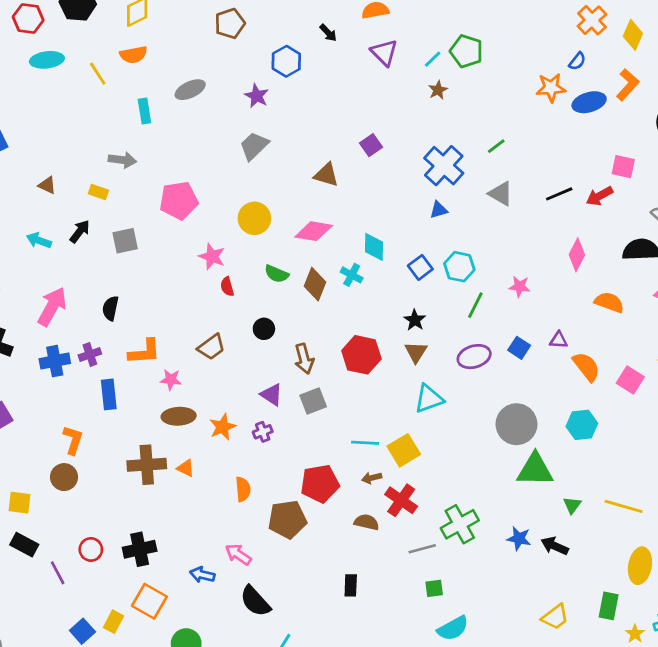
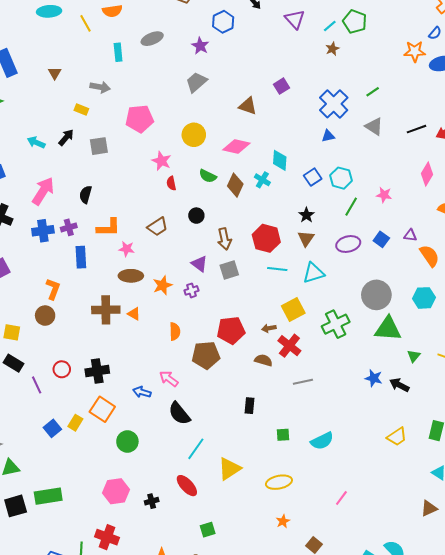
brown triangle: (47, 185) -> (55, 73), moved, turned 32
cyan line: (365, 443) -> (277, 269), moved
green cross: (460, 524) -> (336, 324), moved
green square: (434, 588) -> (283, 435), moved

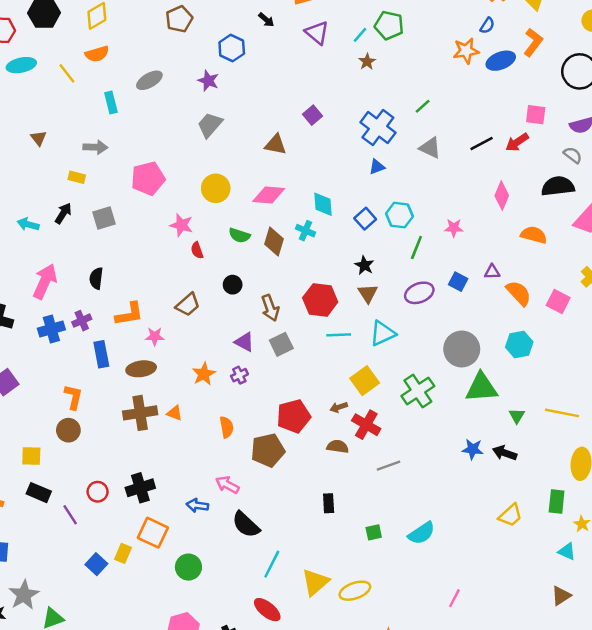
brown ellipse: (131, 276) -> (141, 369), moved
yellow ellipse: (279, 482) -> (355, 591), moved

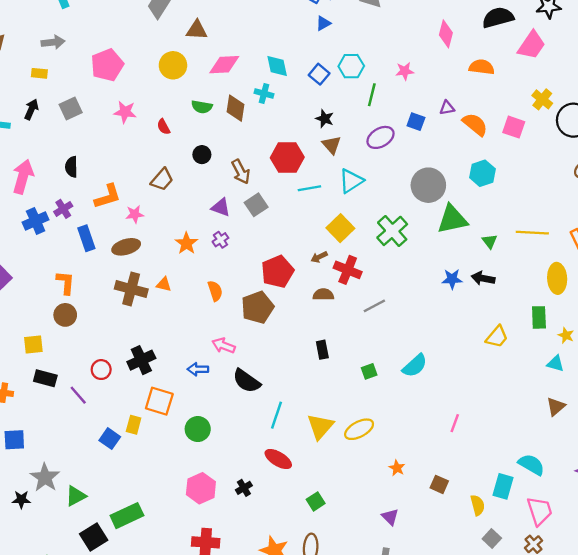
brown triangle: (276, 145) -> (197, 30), moved
pink star: (181, 225) -> (125, 112), moved
brown cross: (140, 413) -> (131, 289), turned 32

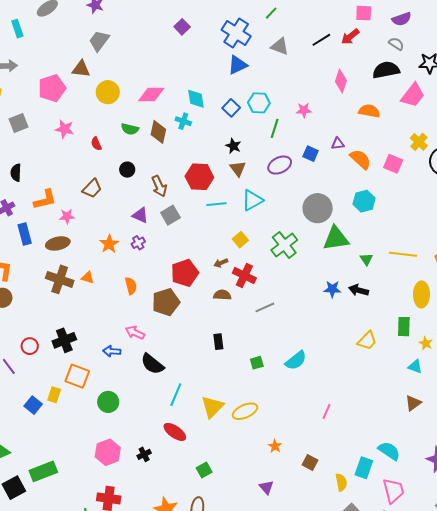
blue triangle: (323, 23) -> (238, 65), size x1.5
brown triangle: (197, 30) -> (81, 69), moved
yellow square: (340, 228) -> (240, 240), size x0.7

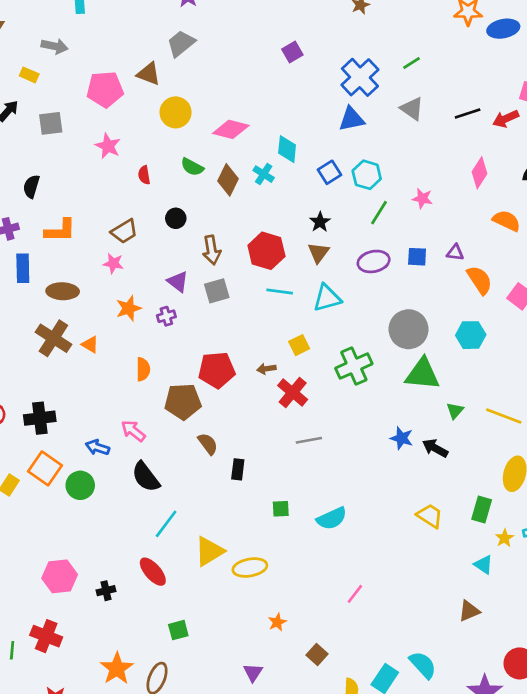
blue square: (311, 154) -> (417, 257), turned -35
pink star: (67, 216) -> (113, 263), moved
brown semicircle: (222, 295) -> (208, 444), moved, turned 36
yellow trapezoid: (367, 341) -> (430, 516), turned -115
green circle: (108, 402) -> (80, 485), moved

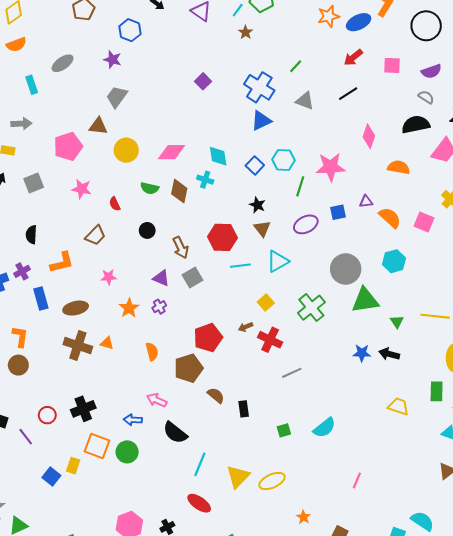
red arrow: (506, 119) -> (353, 57), moved
pink star: (422, 198) -> (331, 167), size x1.8
brown trapezoid: (124, 231) -> (95, 235), moved

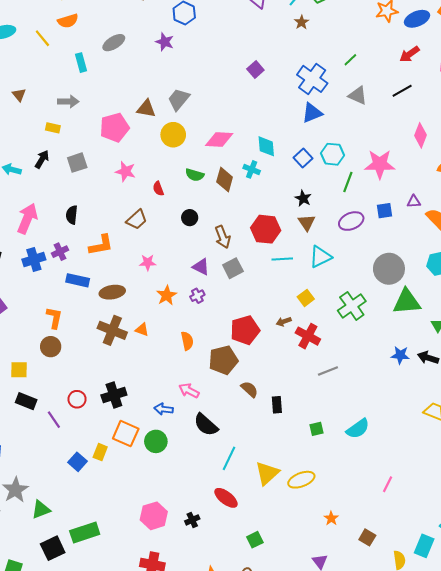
gray trapezoid: (117, 97) -> (179, 99), moved
blue rectangle: (41, 299) -> (78, 280), turned -65

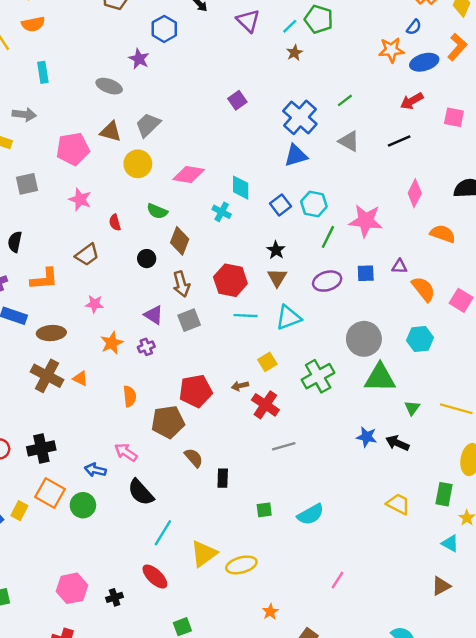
gray ellipse: (114, 43) -> (109, 86), moved, turned 45
brown diamond: (225, 180) -> (180, 241), moved

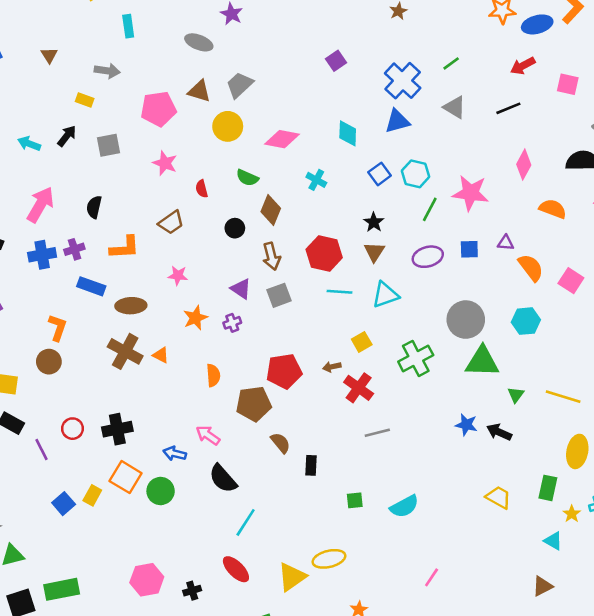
cyan diamond: (241, 188) -> (348, 133), moved
yellow triangle: (204, 554) -> (292, 577), moved

